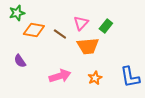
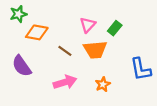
brown line: (60, 34) -> (65, 51), moved
purple semicircle: (20, 61) -> (22, 66), size x1.5
blue L-shape: (130, 77) -> (141, 69), moved

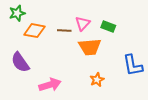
green rectangle: (115, 28) -> (108, 26), turned 72
brown line: (65, 51) -> (64, 31), moved, turned -32
pink arrow: (65, 82) -> (50, 85), moved

